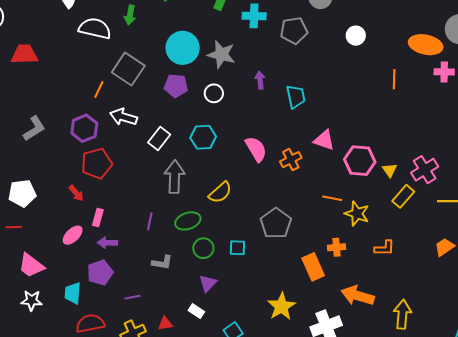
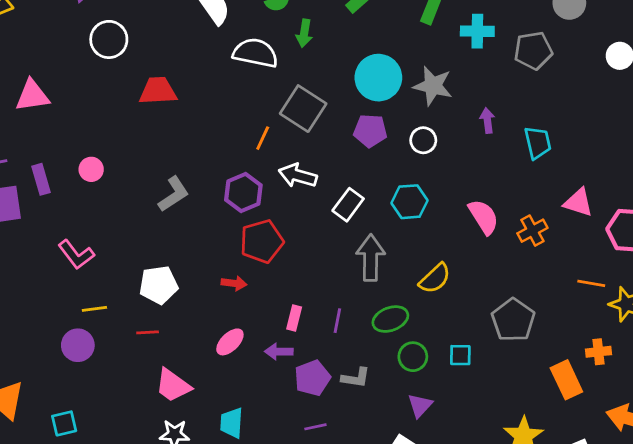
red arrow: (76, 193) -> (234, 283), turned -42
pink rectangle: (98, 218) -> (294, 318), moved
purple pentagon: (100, 273) -> (312, 378), moved

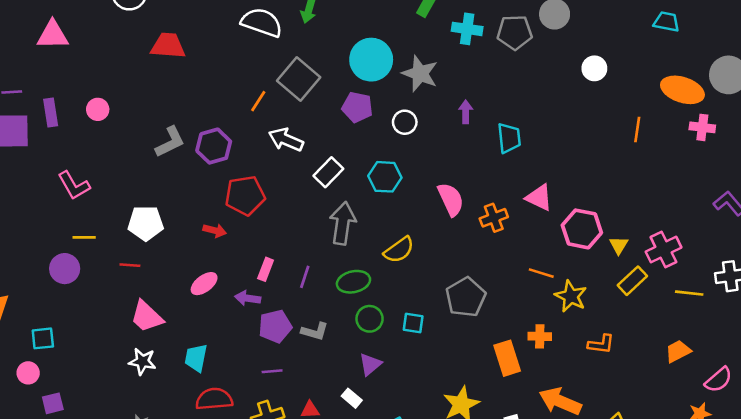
gray pentagon: (533, 51) -> (515, 32), moved
purple hexagon: (243, 193) -> (214, 146), moved

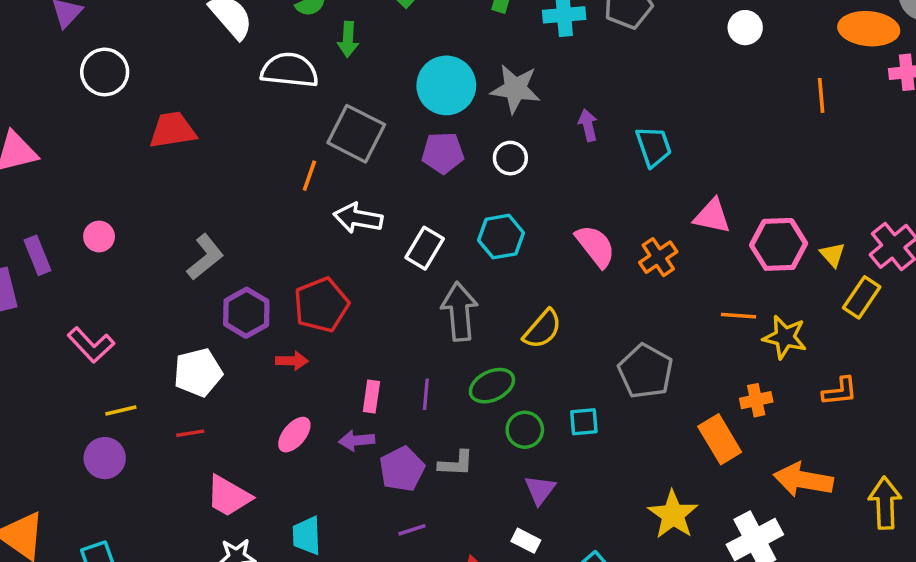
purple hexagon: (214, 146) -> (246, 313), moved

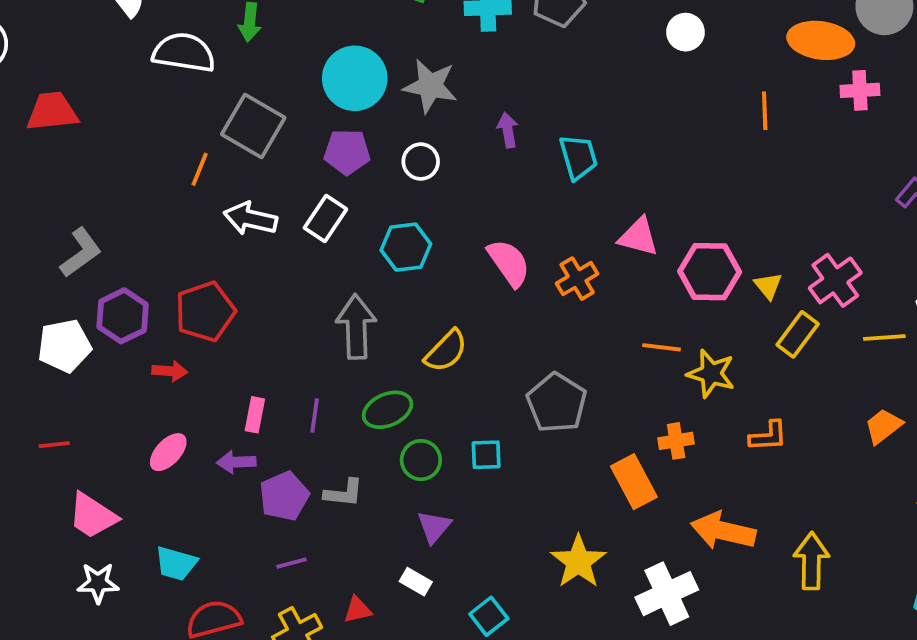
white rectangle: (425, 248) -> (325, 219), moved
white pentagon: (198, 372) -> (64, 346), moved
cyan trapezoid: (307, 536) -> (176, 563), turned -75

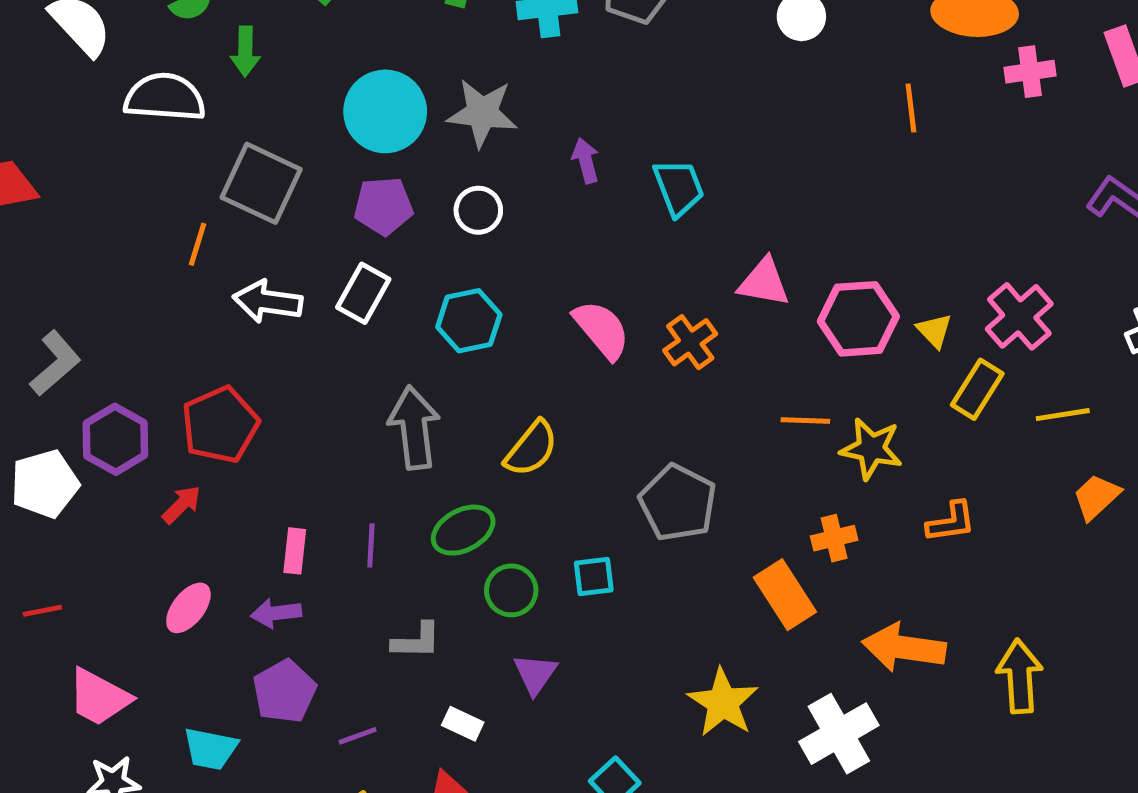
yellow line: (884, 338) -> (1063, 415), moved
red arrow: (170, 371) -> (182, 505), turned -44
purple pentagon: (284, 496) -> (284, 691), moved
white rectangle: (416, 582) -> (463, 724), moved

